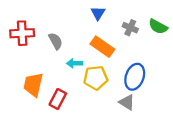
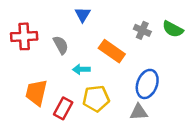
blue triangle: (98, 13) -> (83, 15), moved
yellow pentagon: (96, 78) -> (96, 99), moved
gray triangle: (127, 102) -> (139, 112), turned -36

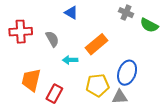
blue triangle: (83, 15) -> (71, 13), turned -32
gray cross: (142, 30) -> (126, 13), moved
orange rectangle: (112, 51) -> (96, 44), turned -75
yellow pentagon: (96, 99) -> (98, 85), moved

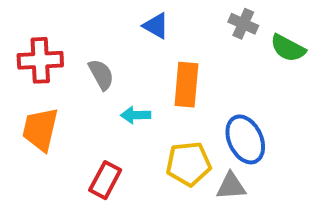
blue triangle: (71, 13) -> (156, 26), moved
orange rectangle: (96, 44) -> (186, 85), turned -45
blue ellipse: (127, 73) -> (245, 139), turned -45
orange trapezoid: (31, 80) -> (40, 129), moved

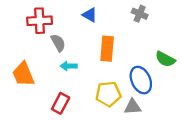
green semicircle: (288, 48) -> (165, 59), moved
red cross: (40, 60) -> (40, 21), moved
cyan arrow: (136, 115) -> (69, 66), moved
orange trapezoid: (40, 129) -> (23, 74), turned -36

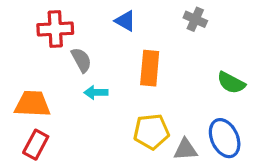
orange trapezoid: (23, 74) -> (32, 104), turned 116
blue ellipse: (141, 80) -> (225, 138), moved
red rectangle: (61, 103) -> (36, 145), moved

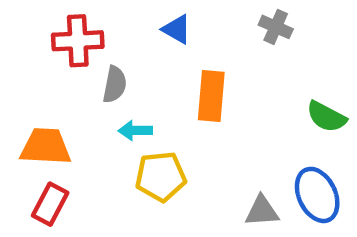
gray semicircle: (81, 60) -> (115, 84), turned 40
yellow pentagon: (151, 132) -> (161, 177), moved

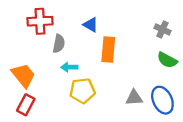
gray cross: (276, 27) -> (162, 29), moved
blue triangle: (177, 29) -> (91, 25), moved
orange trapezoid: (46, 147) -> (23, 75), turned 48
gray triangle: (262, 211) -> (134, 98), moved

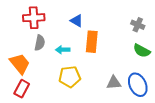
gray semicircle: (59, 44) -> (40, 43), moved
cyan arrow: (69, 67) -> (63, 50), moved

